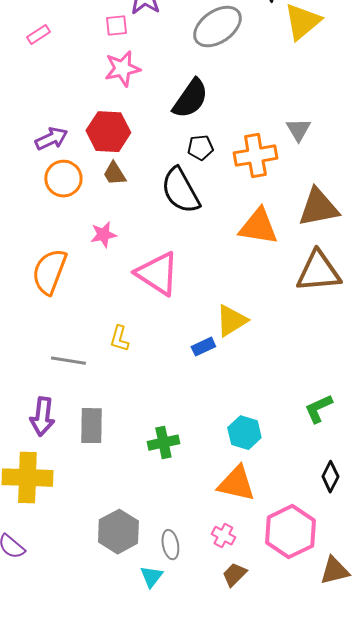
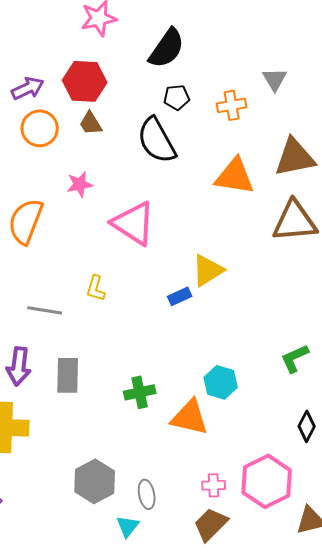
orange cross: (255, 156) -> (232, 105), size x0.7
orange triangle: (236, 484) -> (190, 417), moved
pink cross: (223, 536) -> (214, 485), moved, turned -30
brown trapezoid: (234, 575) -> (211, 524), size x1.4

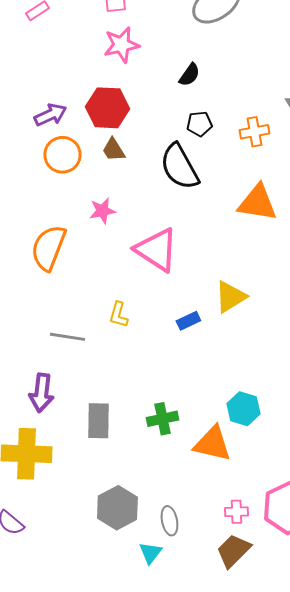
black semicircle: (167, 48) -> (189, 75), size x0.6
blue rectangle: (180, 296) -> (188, 321), moved
gray rectangle: (68, 375) -> (98, 421), moved

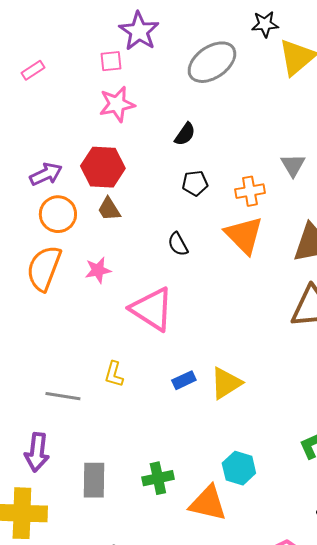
black semicircle: (179, 167) -> (178, 244), moved, size x0.5
orange triangle: (257, 203) -> (244, 235), moved, turned 36
orange semicircle: (48, 248) -> (44, 268), moved
yellow triangle: (230, 297) -> (226, 383), moved

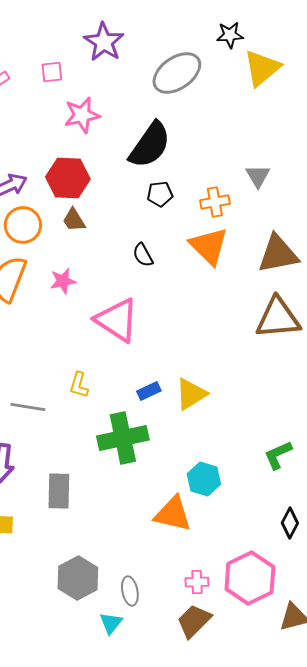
pink square: (111, 61) -> (52, 72), moved
black semicircle: (185, 134) -> (150, 145), size x2.0
green cross: (158, 478) -> (123, 438), moved, size x1.6

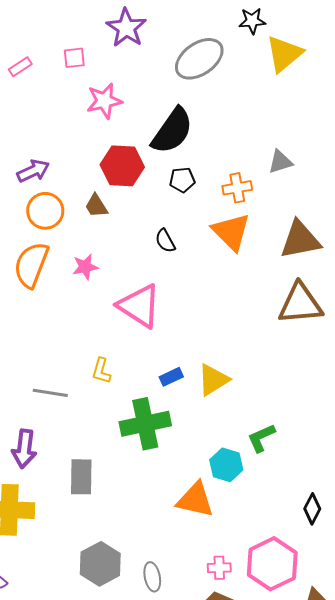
gray triangle: (258, 176) -> (280, 162), turned 44
red hexagon: (68, 178) -> (122, 166), moved
green L-shape: (278, 455) -> (261, 438), moved

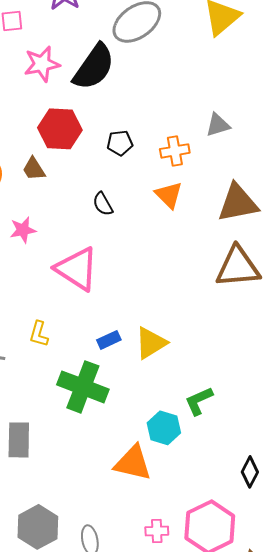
black semicircle: (172, 131) -> (94, 67), moved
orange triangle: (231, 232) -> (169, 195), size x0.7
green cross: (145, 424) -> (83, 387), turned 33

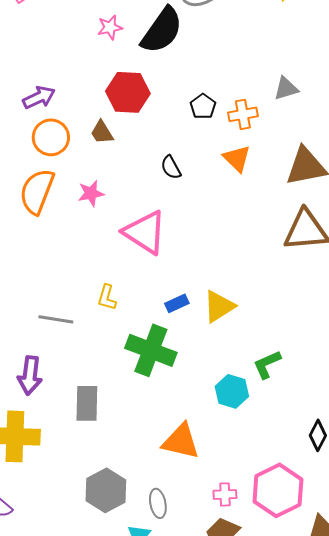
pink star: (42, 64) -> (110, 27), size x0.7
black pentagon: (120, 143) -> (203, 106), moved, turned -30
orange triangle: (133, 463) -> (181, 441), moved

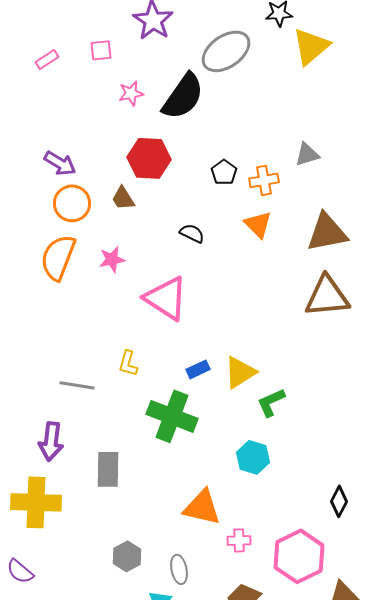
purple arrow: (39, 97) -> (60, 163), turned 56
black semicircle: (171, 167) -> (192, 233), turned 145
green L-shape: (267, 364) -> (271, 402), moved
gray hexagon: (106, 490) -> (127, 556), size x0.7
pink cross: (225, 494) -> (239, 540), moved

